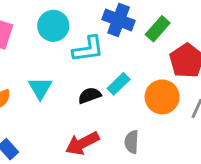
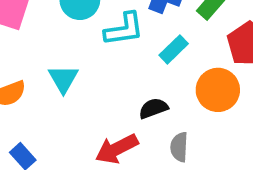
cyan rectangle: (119, 84) -> (174, 49), moved
black semicircle: (90, 95) -> (153, 108), moved

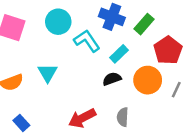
cyan L-shape: (124, 29) -> (87, 41), turned -116
black semicircle: (153, 108) -> (112, 79), moved

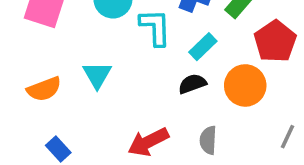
cyan L-shape: (87, 41) -> (155, 27), turned 32
gray line: (176, 90) -> (288, 137), moved

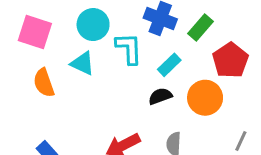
cyan triangle: (97, 75) -> (83, 63), moved, turned -35
orange semicircle: (44, 89) -> (44, 83), moved, turned 92

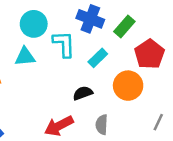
cyan triangle: (83, 63) -> (25, 57), turned -30
black semicircle: (160, 96) -> (83, 93), moved

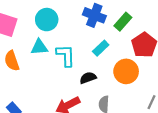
cyan L-shape: (64, 44) -> (66, 56), moved

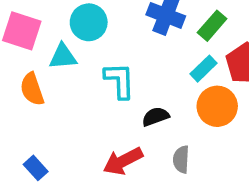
cyan triangle: (39, 47) -> (63, 57), moved
cyan rectangle: (101, 48) -> (203, 69), moved

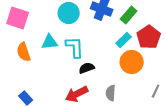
cyan circle: (89, 22) -> (69, 13), moved
cyan triangle: (63, 57) -> (50, 42), moved
black semicircle: (156, 117) -> (87, 68), moved

